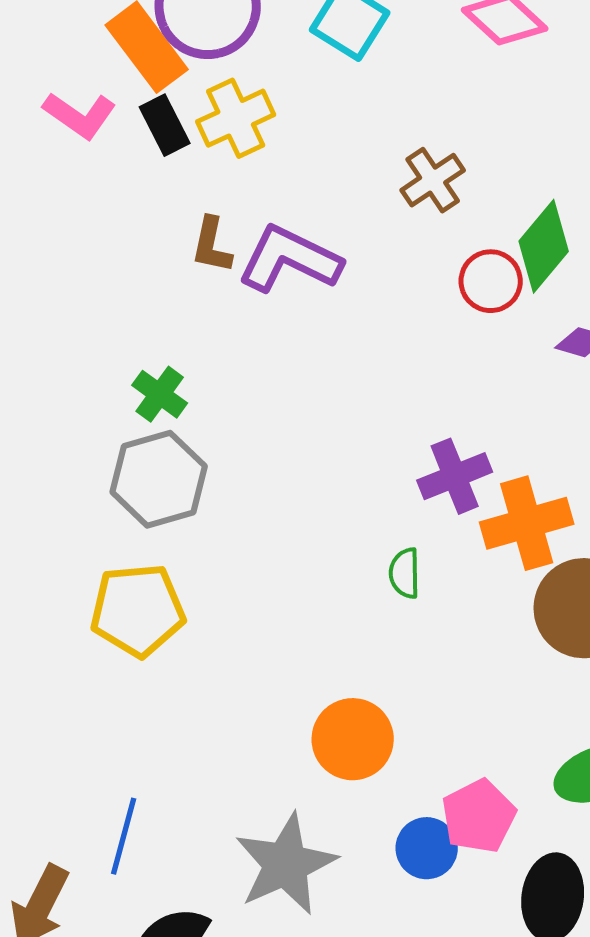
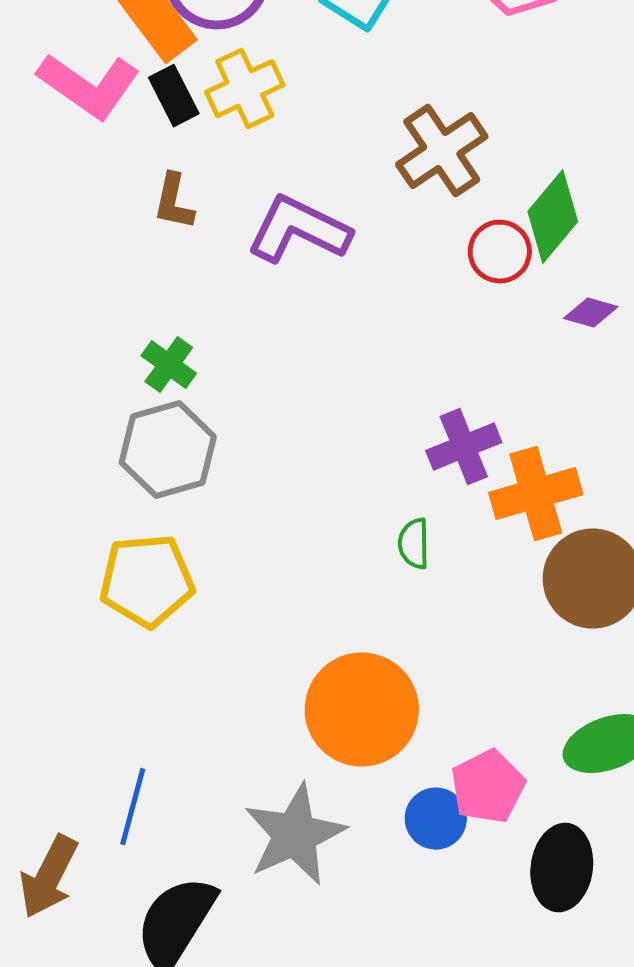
pink L-shape: (80, 115) -> (89, 86), size x1.4
brown cross: (433, 180) -> (442, 151), size x1.4
brown L-shape: (212, 245) -> (174, 202), moved
orange circle: (353, 739) -> (362, 710), size x1.4

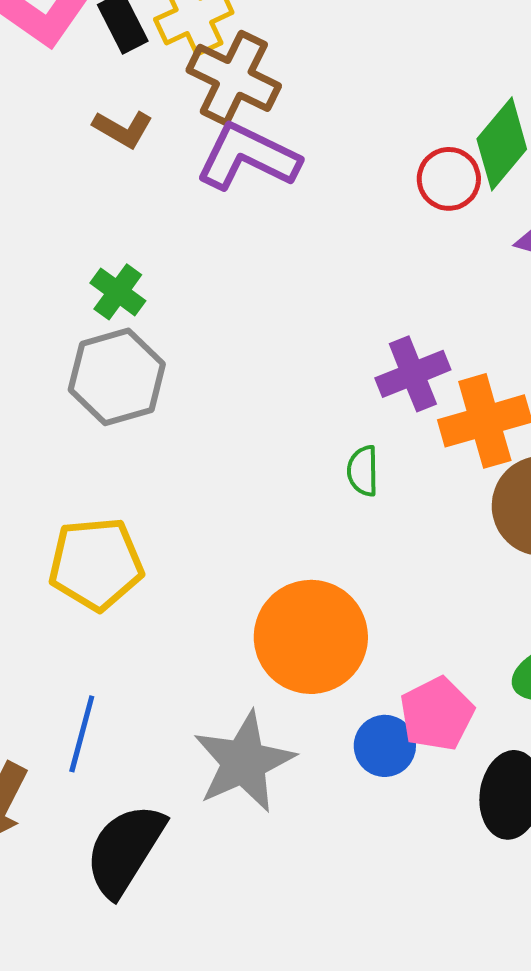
brown cross: (442, 151) -> (234, 78), moved, turned -30
brown L-shape: (174, 202) -> (123, 129), turned -72
yellow pentagon: (147, 581) -> (96, 564), moved

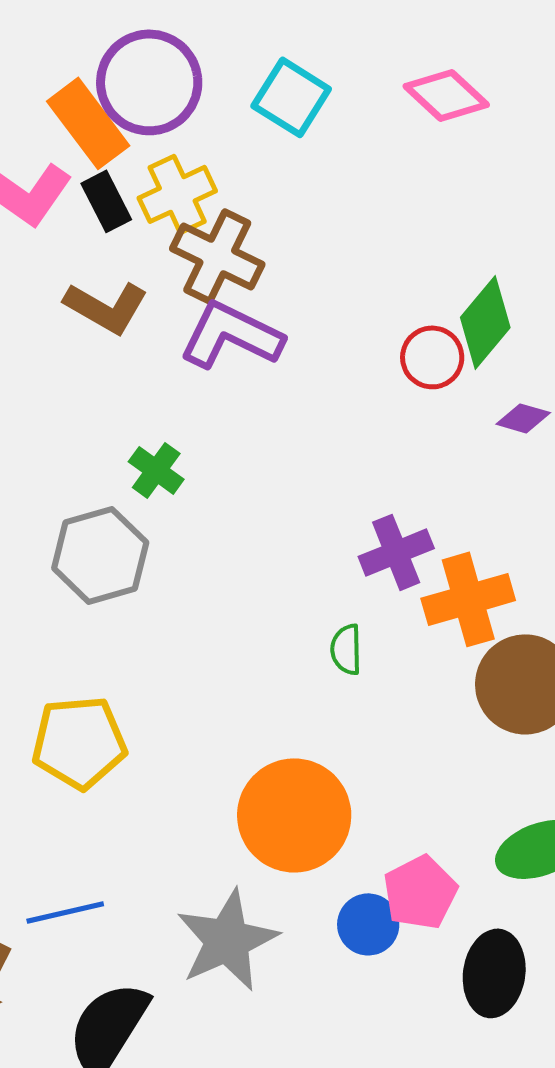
brown L-shape: (123, 129) -> (106, 307), size x1.4
green cross: (118, 292) -> (156, 470), moved
blue line: (82, 734) -> (65, 912), turned 62

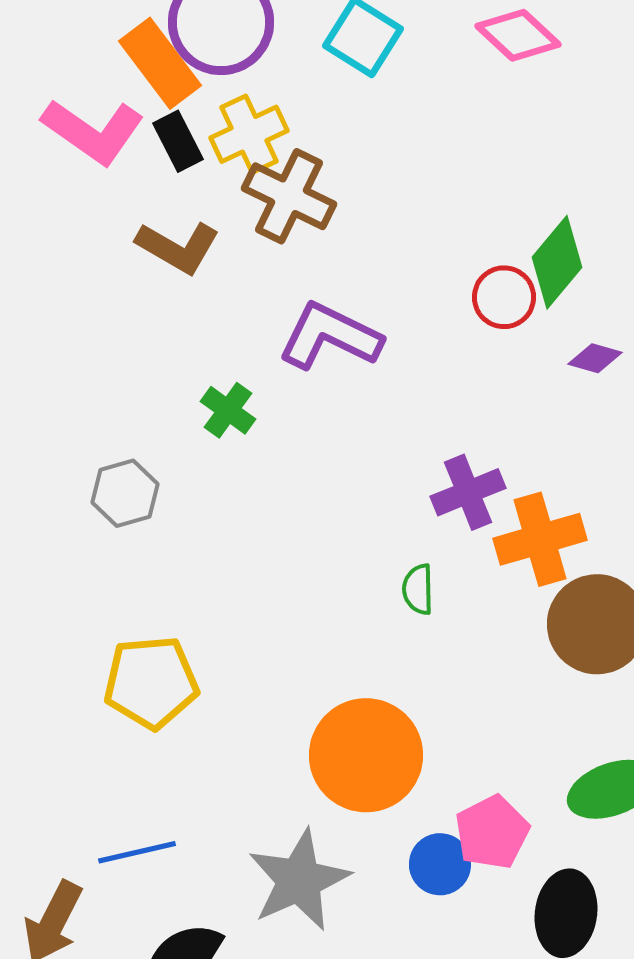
purple L-shape: (231, 335) -> (330, 336), moved
gray hexagon: (100, 555) -> (125, 493), moved, size x0.7

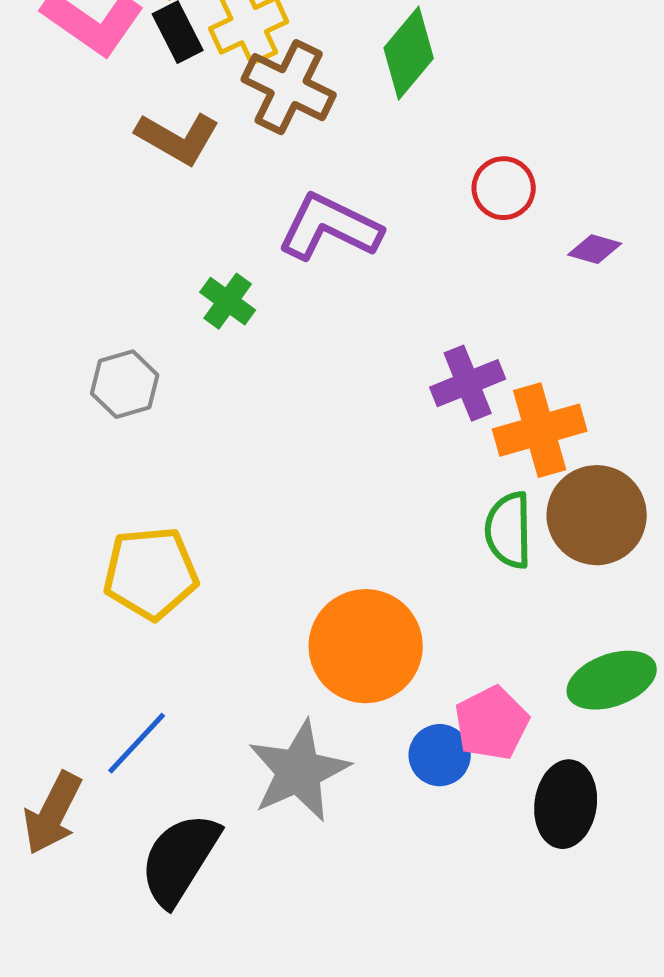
green diamond: (557, 262) -> (409, 53), moved
green semicircle: (418, 589) -> (509, 530), moved, size x1.5
blue line: (137, 852) -> (137, 743), turned -34

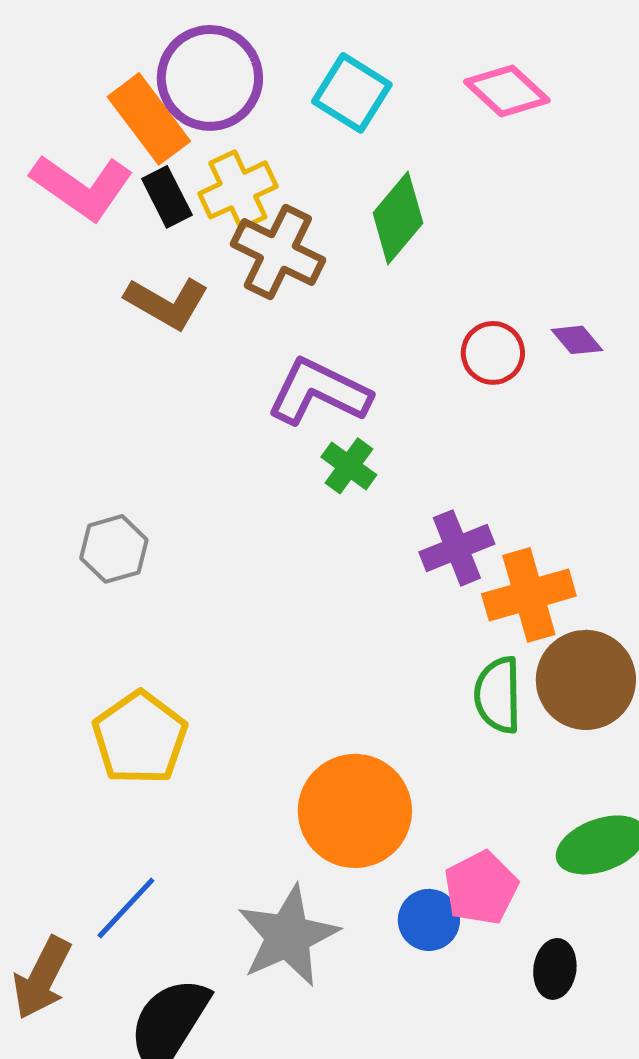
purple diamond: (595, 249) -> (577, 340), moved, turned 34
green cross: (228, 301) -> (349, 466), moved
yellow pentagon: (151, 573) -> (140, 738), turned -30
black ellipse: (566, 804) -> (555, 969), size x0.7

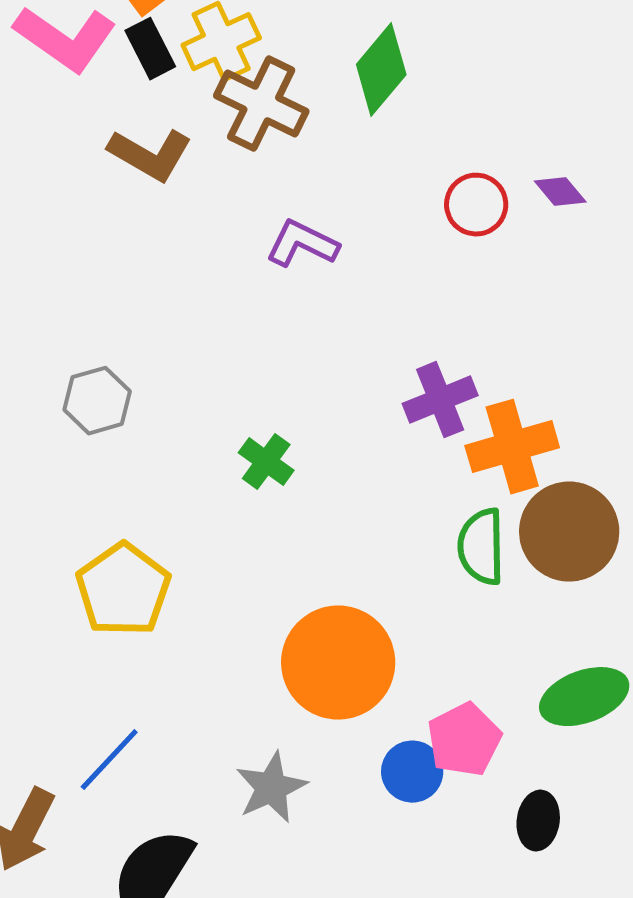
purple L-shape: (319, 392) -> (302, 244), size x0.7
green cross: (349, 466) -> (266, 462), moved
gray star: (288, 936) -> (271, 788), size x0.7

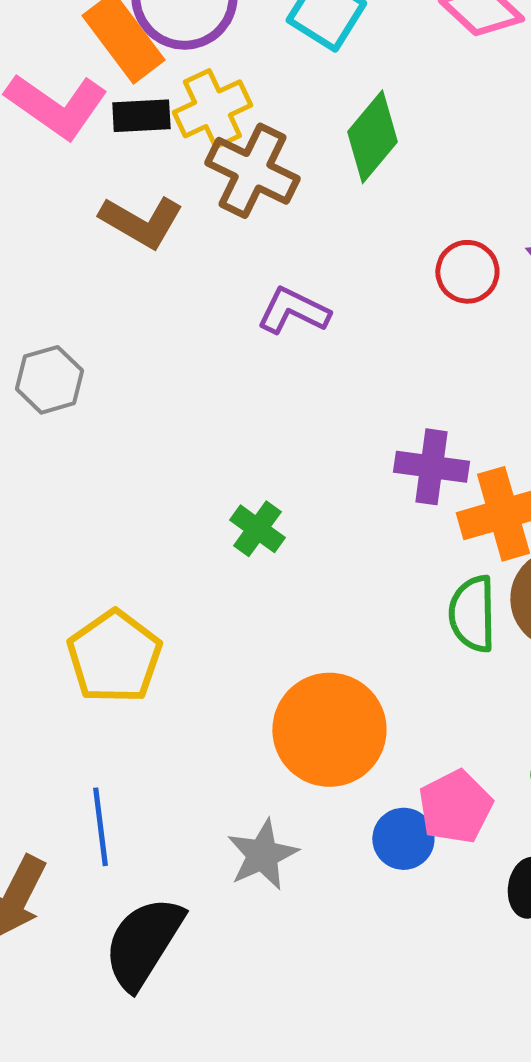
black rectangle: (150, 49) -> (141, 116), turned -66
purple cross: (440, 400) -> (431, 467), turned 30
gray hexagon: (97, 401) -> (49, 380), moved
blue line: (109, 760) -> (100, 827), turned -50

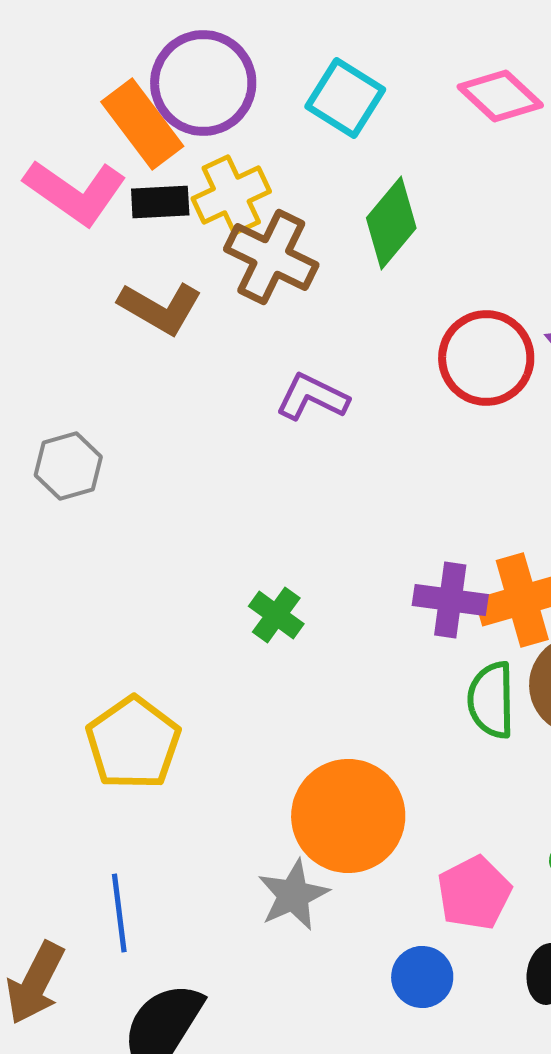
red circle: (467, 272) -> (486, 358), size x1.5
purple cross: (431, 467) -> (450, 600), moved
blue circle: (403, 839) -> (422, 977), moved
gray star: (262, 855) -> (293, 895), moved

